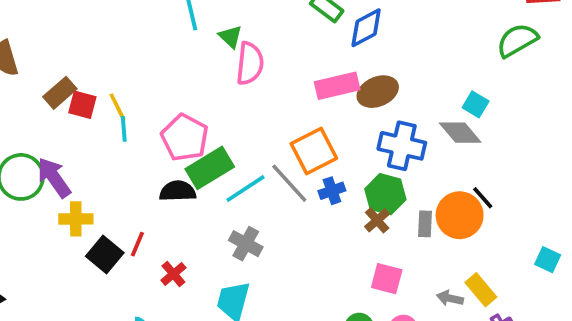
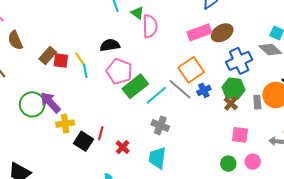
blue cross: (402, 146) -> (239, 61), turned -30
black semicircle: (178, 191) -> (110, 45), moved

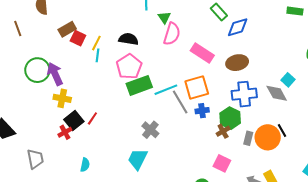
pink rectangle: (199, 32) -> (202, 53), moved, turned 35
yellow line: (80, 59) -> (96, 43), turned 42
cyan line: (156, 95) -> (166, 90), moved
red cross: (123, 147) -> (65, 132), moved

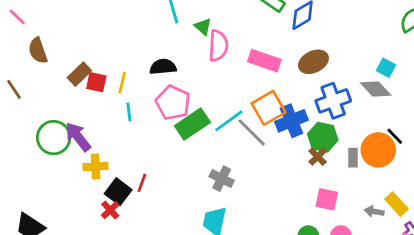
cyan line: (97, 55) -> (129, 112), moved
blue cross: (202, 111) -> (291, 121), moved, size x1.6

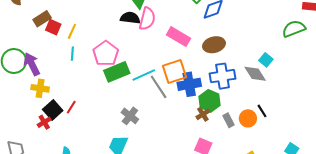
black semicircle: (163, 67) -> (130, 18), moved
orange circle: (378, 150) -> (248, 118), size x0.7
gray rectangle: (353, 158) -> (229, 120), turned -40

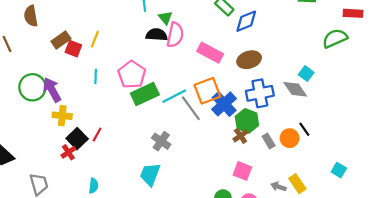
yellow line: (72, 31) -> (95, 39), moved
blue cross: (189, 84) -> (224, 104), turned -30

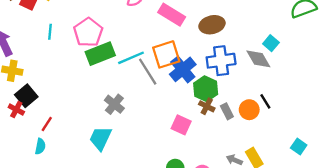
red line: (97, 135) -> (47, 124), moved
brown cross: (240, 136) -> (207, 106), moved, turned -32
red cross: (68, 152) -> (16, 109), turned -32
pink square: (242, 171) -> (181, 125), moved

